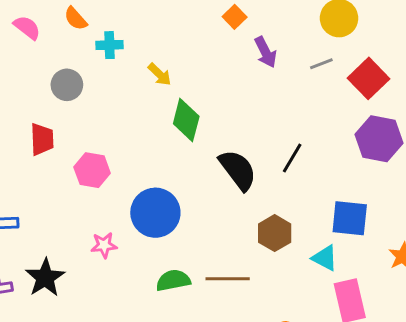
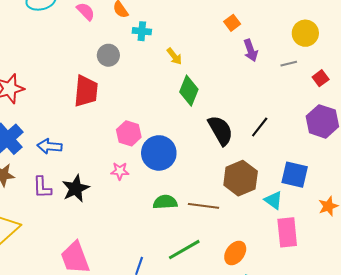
red square: (369, 78) -> (321, 78), size x0.6
red trapezoid: (42, 139) -> (86, 91), size x1.4
pink hexagon: (92, 170) -> (129, 133), moved
brown hexagon: (275, 233) -> (241, 178), size x1.4

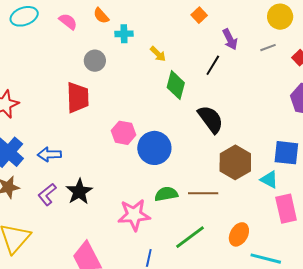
orange square: (232, 23) -> (199, 15), moved
black line: (260, 127) -> (213, 65), moved
pink star: (120, 171) -> (134, 215), moved, size x1.8
purple L-shape: (42, 187) -> (47, 194), turned 60

